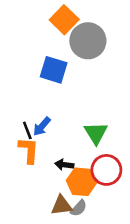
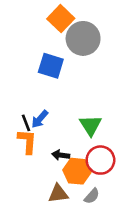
gray semicircle: (79, 208) -> (92, 196), moved

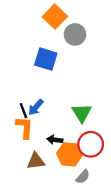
gray circle: (83, 38) -> (75, 34), size x0.7
brown triangle: (58, 194) -> (36, 161), moved

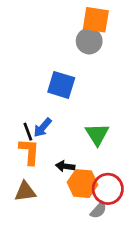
orange square: (55, 17) -> (96, 20), moved, turned -35
blue square: (46, 59) -> (61, 85), moved
red circle: (91, 144) -> (108, 189), moved
brown triangle: (36, 161) -> (25, 192), moved

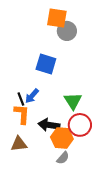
orange square: (96, 20) -> (57, 18), moved
black arrow: (65, 166) -> (49, 125), size x1.5
red circle: (108, 189) -> (80, 125), moved
gray semicircle: (98, 210) -> (63, 158), moved

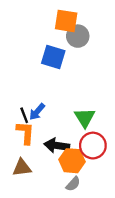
blue square: (46, 64) -> (53, 57), moved

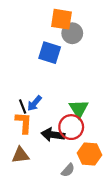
red circle: (93, 146) -> (71, 127), moved
orange hexagon: (72, 161) -> (90, 154), moved

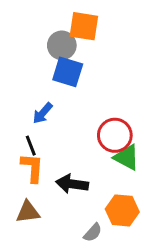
gray circle: (72, 33) -> (62, 45), moved
blue arrow: (35, 103) -> (43, 113), moved
green triangle: (79, 109) -> (127, 157), moved, turned -30
red circle: (71, 127) -> (115, 135), moved

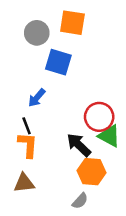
gray circle: (62, 45) -> (37, 33), moved
black arrow: (72, 184) -> (79, 145), moved, turned 36
orange hexagon: (122, 210) -> (92, 172), moved

